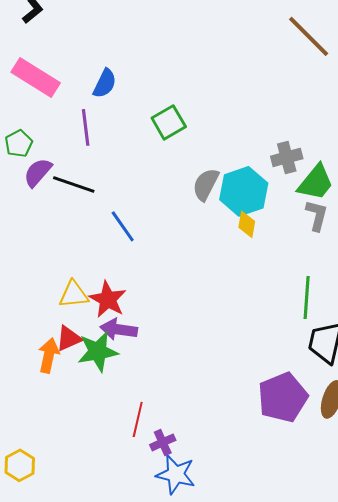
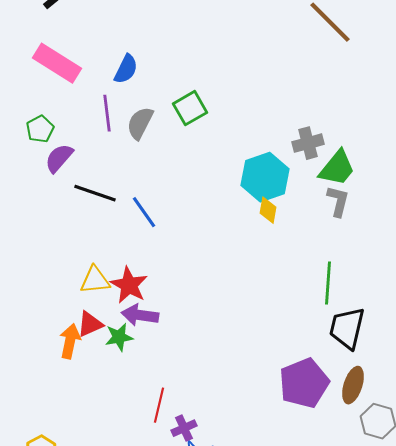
black line: (74, 184) -> (95, 193), moved
gray semicircle: (206, 184) -> (140, 123), moved
green star: (98, 351) -> (119, 337), size x0.7

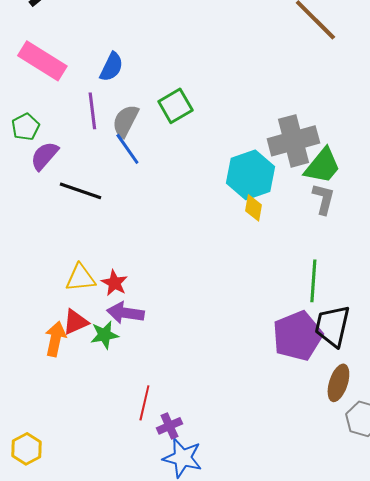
gray cross: (308, 143) -> (293, 141), size x1.6
blue line: (144, 212) -> (127, 149), moved
red star: (129, 285) -> (114, 283), size x0.7
purple pentagon: (304, 383) -> (297, 336), moved

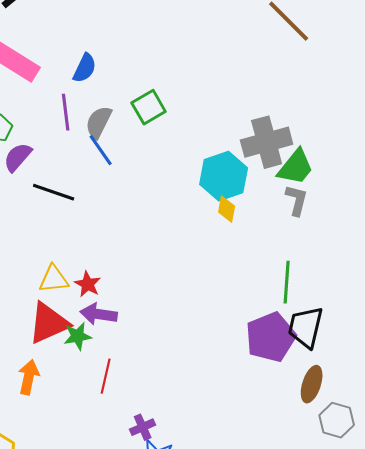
red triangle: (75, 322) -> (49, 323), size x1.6
orange arrow: (55, 339) -> (29, 377), moved
red line: (144, 403) -> (106, 376), moved

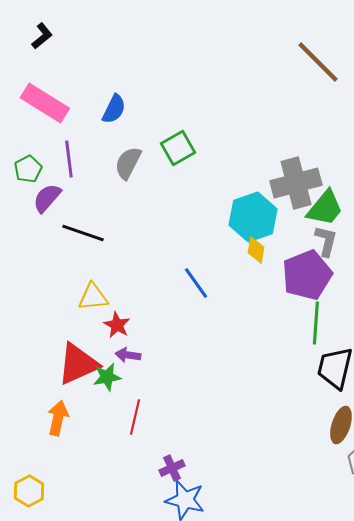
purple line: (66, 112) -> (69, 159), moved
blue line: (101, 150) -> (196, 283), moved
yellow triangle: (54, 279) -> (93, 297), moved
purple arrow: (99, 314) -> (128, 355), size x0.7
purple pentagon: (271, 337) -> (307, 275), moved

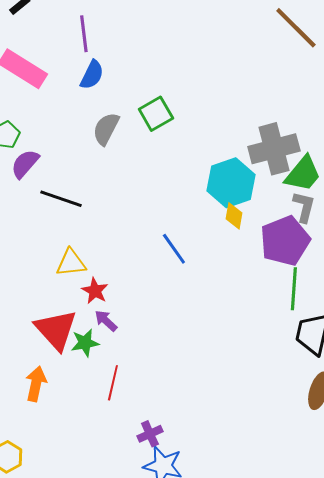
purple line: (69, 159) -> (84, 34), moved
purple arrow: (128, 355) -> (106, 321), turned 35
red triangle: (78, 364) -> (56, 330), turned -48

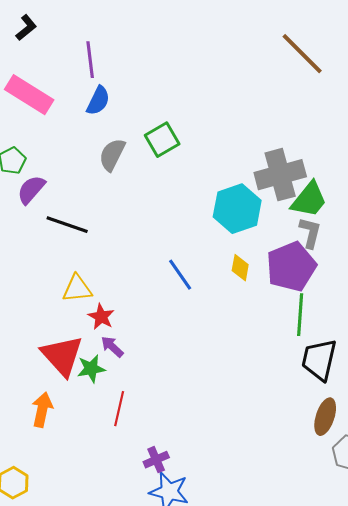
yellow diamond: (234, 216) -> (240, 268), moved

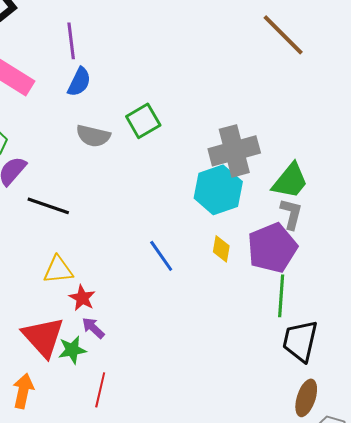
gray semicircle: (112, 155) -> (93, 136), turned -104
gray cross: (280, 175) -> (234, 151), moved

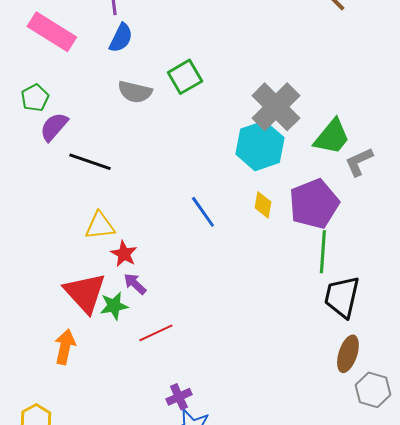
gray cross: (234, 151) -> (276, 107), turned -30
gray L-shape: (291, 214) -> (359, 162), moved, turned -128
red line: (100, 390) -> (156, 333), moved, turned 52

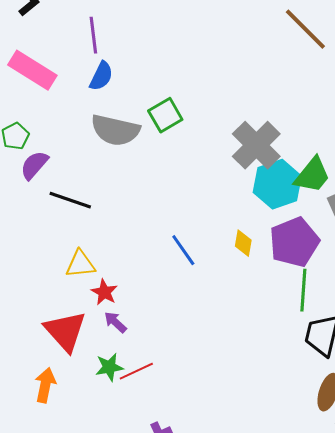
gray semicircle: (135, 92) -> (115, 130), size x1.4
cyan hexagon: (260, 146) -> (277, 184), moved
green star: (114, 306) -> (109, 367), moved

